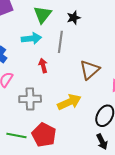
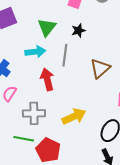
red arrow: (43, 66) -> (47, 79), size x1.5
brown triangle: (90, 70) -> (100, 68), moved
green line: (16, 135) -> (24, 139), moved

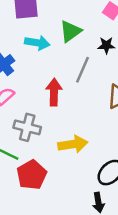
cyan arrow: (35, 52) -> (37, 43), moved

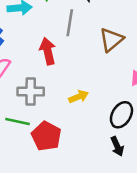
yellow arrow: (73, 144) -> (78, 97), size x0.7

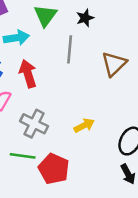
red arrow: (48, 51) -> (28, 74), moved
gray cross: (31, 92) -> (34, 124), turned 30

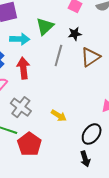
brown triangle: (114, 64) -> (90, 57), moved
yellow arrow: (84, 125) -> (59, 116), turned 49

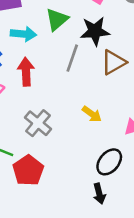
black star: (75, 34) -> (95, 31), size x1.6
gray cross: (21, 107) -> (38, 123), moved
yellow arrow: (59, 116) -> (92, 114), moved

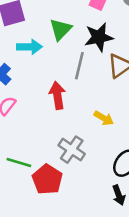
red arrow: (26, 72) -> (57, 95), moved
gray cross: (38, 123) -> (72, 150), moved

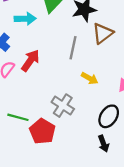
gray line: (79, 66) -> (73, 48), moved
red arrow: (57, 95) -> (30, 61), moved, turned 45

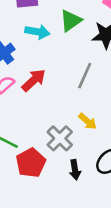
yellow arrow: (90, 78) -> (88, 121), moved
black arrow: (103, 144) -> (75, 170), moved

